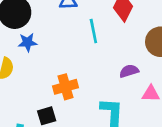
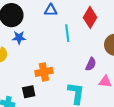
purple semicircle: (129, 71) -> (91, 64), turned 128

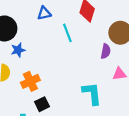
purple semicircle: (91, 64) -> (106, 51), moved
orange cross: (44, 72) -> (30, 81), moved

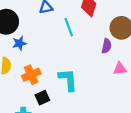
cyan L-shape: (92, 93) -> (68, 80), moved

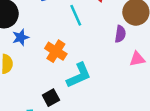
orange cross: (31, 75) -> (56, 51), moved, turned -30
cyan L-shape: (68, 80) -> (79, 75), turned 75

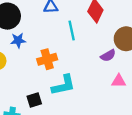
purple semicircle: (120, 34) -> (108, 56), turned 40
orange cross: (56, 51) -> (47, 59), turned 30

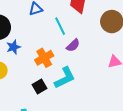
purple semicircle: (108, 56) -> (73, 45), moved
black square: (34, 100) -> (40, 86), moved

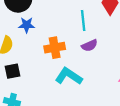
cyan L-shape: (65, 78) -> (69, 76), turned -140
black square: (40, 86) -> (13, 71), moved

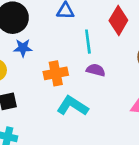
purple semicircle: (89, 45) -> (96, 70), turned -140

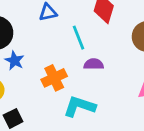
blue star: (23, 48) -> (15, 61), turned -30

